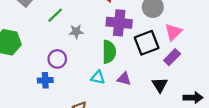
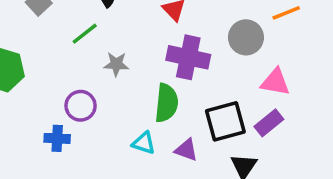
pink triangle: (173, 32) -> (275, 82), turned 48
black square: (147, 43) -> (225, 121), moved

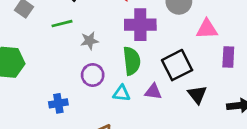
green line: (85, 34) -> (62, 24), turned 36
purple circle: (81, 106) -> (93, 75), moved
purple rectangle: (269, 123) -> (228, 57), moved, turned -36

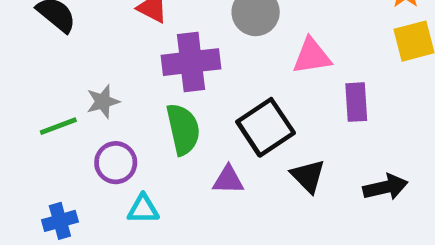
green line: (62, 24) -> (58, 126), moved
cyan triangle: (121, 93) -> (143, 209), moved

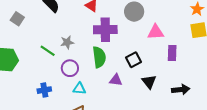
green line: (58, 126) -> (48, 51), turned 49
black square: (266, 127) -> (133, 60), size x0.7

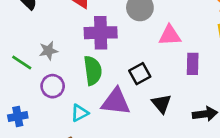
purple triangle: (116, 80) -> (116, 102), size x1.6
cyan triangle: (79, 89) -> (80, 113), moved, turned -32

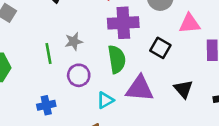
green line: (22, 62) -> (49, 53), turned 48
black square: (140, 74) -> (160, 48), moved, turned -30

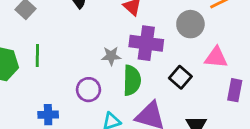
gray star: (74, 41) -> (111, 56), moved
green line: (49, 53) -> (37, 56), moved

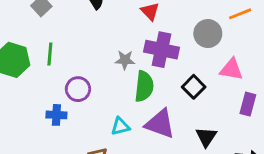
purple circle: (88, 90) -> (78, 89), moved

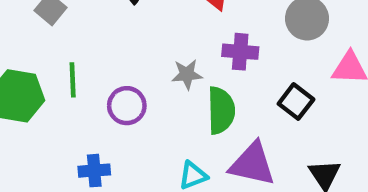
purple cross: (162, 50) -> (240, 52), size x0.7
purple circle: (78, 89) -> (127, 106), moved

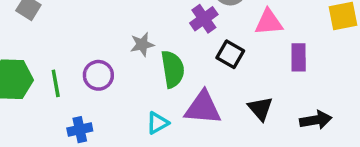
purple cross: (240, 52) -> (204, 19), moved, turned -32
green line: (73, 80) -> (56, 83), moved

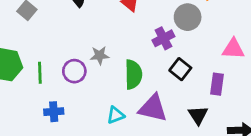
pink triangle: (269, 22) -> (233, 49), moved
gray star: (142, 44) -> (100, 55), moved
purple rectangle: (299, 57) -> (217, 84), moved

